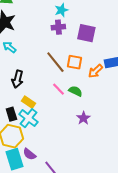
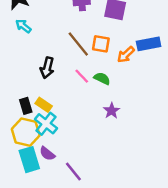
black arrow: (17, 79) -> (47, 68), moved
yellow rectangle: (28, 102) -> (44, 105), moved
cyan cross: (28, 118) -> (46, 124), moved

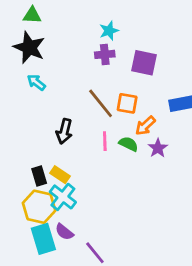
orange arrow: (126, 55) -> (145, 126), moved
pink line: (82, 76) -> (105, 141), turned 42
purple star: (112, 111) -> (158, 148), moved

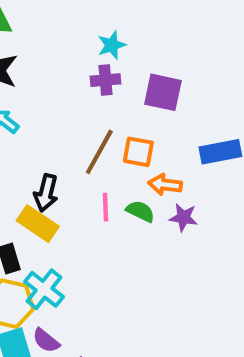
brown line: (101, 103) -> (99, 152), turned 68
orange arrow: (145, 126) -> (165, 185), turned 50
purple star: (158, 148) -> (183, 217), turned -30
yellow rectangle: (60, 175) -> (38, 224), moved, size x1.4

